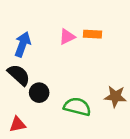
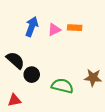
blue arrow: (23, 44) -> (32, 27), moved

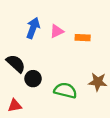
orange rectangle: (75, 28) -> (83, 38), moved

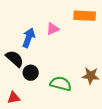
blue arrow: (33, 28) -> (29, 38), moved
orange rectangle: (83, 38) -> (85, 16), moved, size x1.5

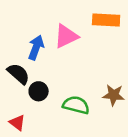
pink triangle: (53, 29) -> (66, 36), size x1.5
red triangle: (14, 98) -> (17, 123), turned 48

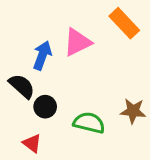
orange rectangle: (106, 20) -> (124, 23), turned 44
red triangle: (17, 123) -> (32, 143), moved

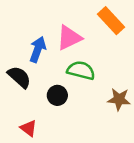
black circle: (45, 107) -> (57, 95), moved
green semicircle: (89, 123) -> (81, 70), moved

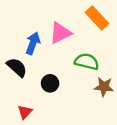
green semicircle: (81, 70) -> (87, 62), moved
red triangle: (28, 128) -> (25, 112), turned 35

